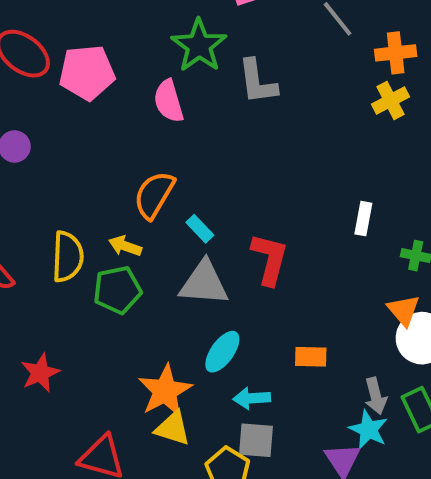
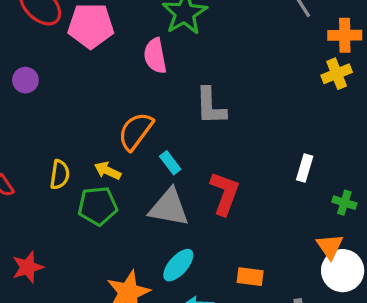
gray L-shape: (257, 82) -> (211, 106), moved
yellow semicircle: (68, 257) -> (60, 175), size x0.7

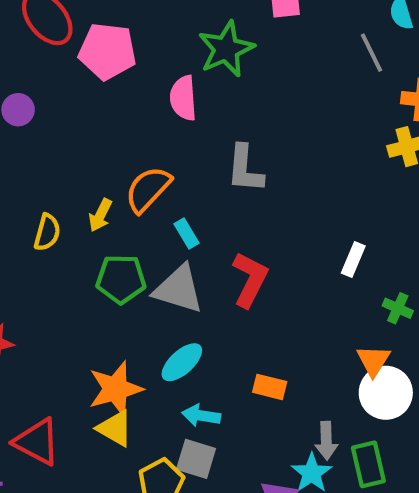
yellow arrow: (108, 171) -> (100, 215), moved, turned -95
green pentagon: (98, 206) -> (121, 279), moved

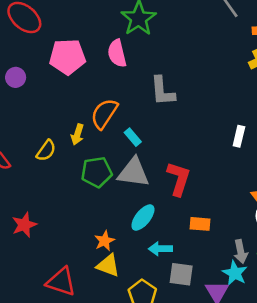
pink pentagon: (107, 51) -> (67, 57), moved
yellow semicircle: (47, 232) -> (46, 151), turned 30
red L-shape: (250, 279) -> (179, 179), moved
orange star: (116, 389) -> (105, 241), size x0.6
gray square: (196, 459) -> (181, 274), moved

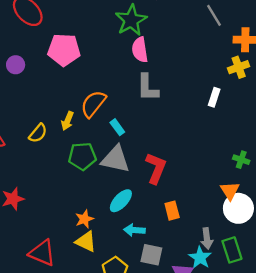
pink semicircle: (117, 53) -> (140, 50), moved
white rectangle: (239, 136) -> (214, 97), moved
orange rectangle: (200, 224) -> (172, 211), turned 66

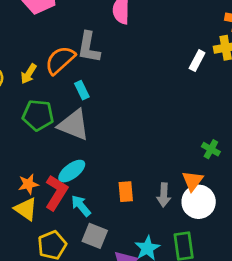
gray L-shape: (148, 88) -> (89, 47), moved
white rectangle: (214, 97) -> (197, 61), moved
red L-shape: (156, 168) -> (56, 193), moved
cyan arrow: (134, 230) -> (81, 206), turned 36
gray arrow: (207, 238) -> (164, 195), moved

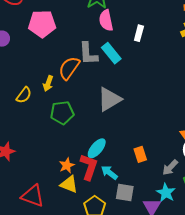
white rectangle: (197, 61) -> (139, 33), moved
cyan rectangle: (82, 90) -> (111, 53), moved, size x1.5
gray triangle: (74, 125) -> (109, 99), moved, turned -40
gray arrow: (164, 195) -> (170, 167), moved, turned 54

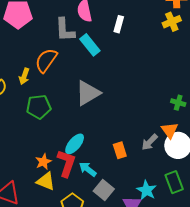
gray L-shape: (88, 54) -> (65, 30), moved
gray arrow: (170, 167) -> (150, 142), moved
gray square: (125, 193) -> (104, 190), turned 30

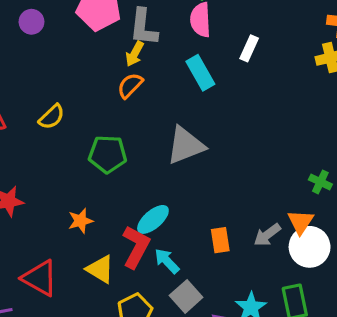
gray L-shape: (65, 30) -> (143, 27), moved
orange semicircle: (46, 60) -> (130, 86), size x0.7
yellow arrow: (24, 76) -> (135, 54), moved
orange star: (43, 162) -> (81, 221), moved

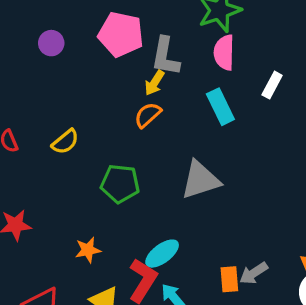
gray arrow: (267, 235) -> (254, 273), moved

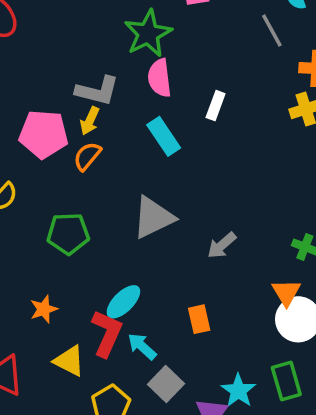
pink pentagon: (121, 34) -> (44, 134), moved
gray L-shape: (165, 56) -> (97, 91), turned -78
gray arrow: (254, 273) -> (222, 245), moved

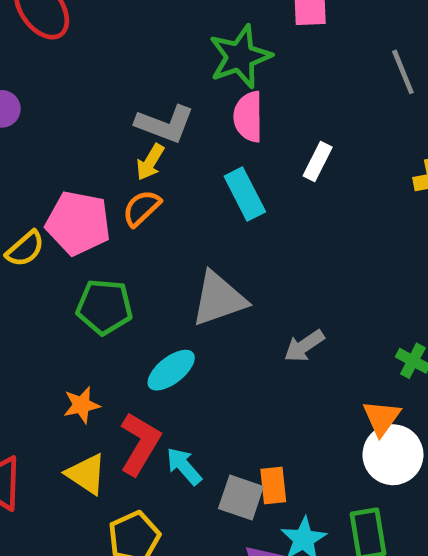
pink pentagon: (44, 134) -> (78, 223), moved
cyan ellipse: (123, 302) -> (171, 370), moved
orange star: (44, 309) -> (82, 405), moved
orange rectangle: (199, 319) -> (273, 485), moved
gray square: (166, 384) -> (241, 498), moved, turned -32

